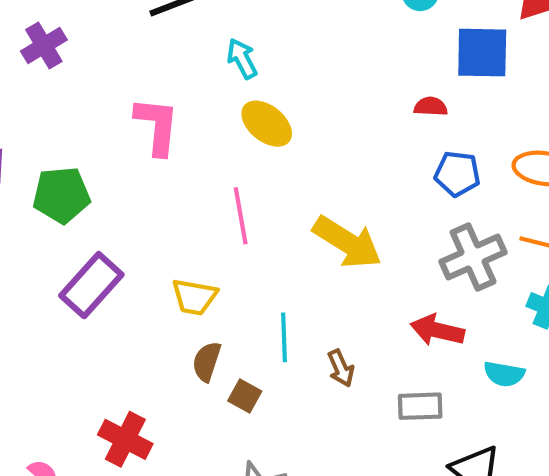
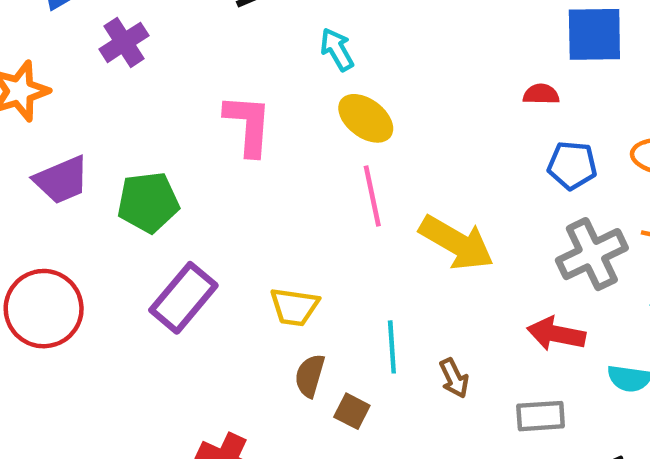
pink line: (241, 216) -> (372, 196), moved

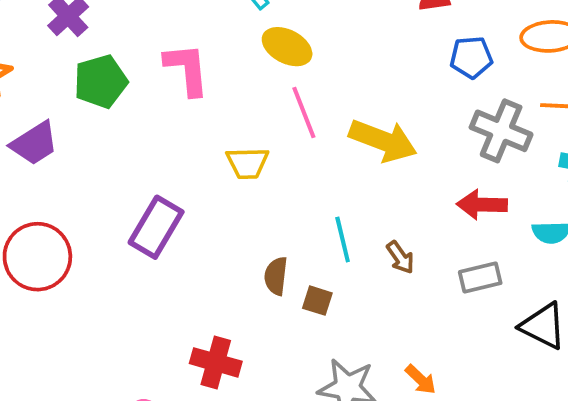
green pentagon: (148, 202) -> (101, 81), moved
gray cross: (592, 254) -> (501, 131), turned -32
yellow trapezoid: (294, 307) -> (247, 163), moved

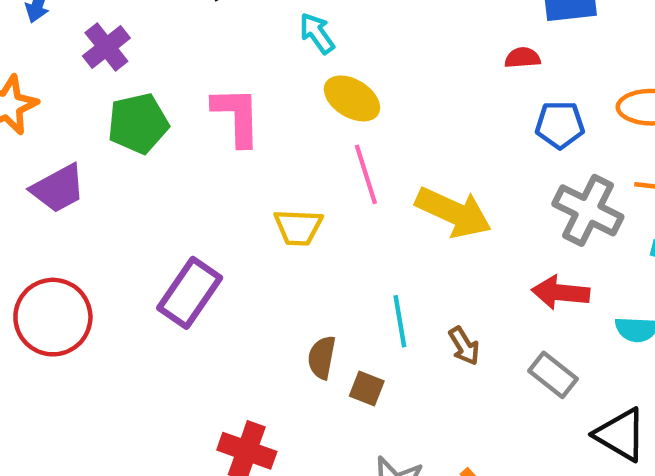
gray rectangle: (480, 277) -> (553, 375), turned 48

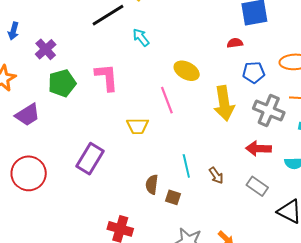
yellow ellipse: (352, 98) -> (187, 71), moved
yellow arrow: (453, 212) -> (224, 103), moved, turned 60

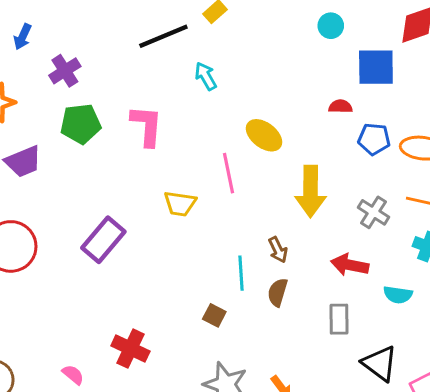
blue pentagon: (254, 72) -> (374, 139), moved
gray cross: (269, 111) -> (373, 212), size x0.7
brown arrow: (216, 175) -> (278, 250), moved
brown semicircle: (152, 184) -> (278, 292), moved
gray rectangle: (257, 186) -> (339, 319), turned 45

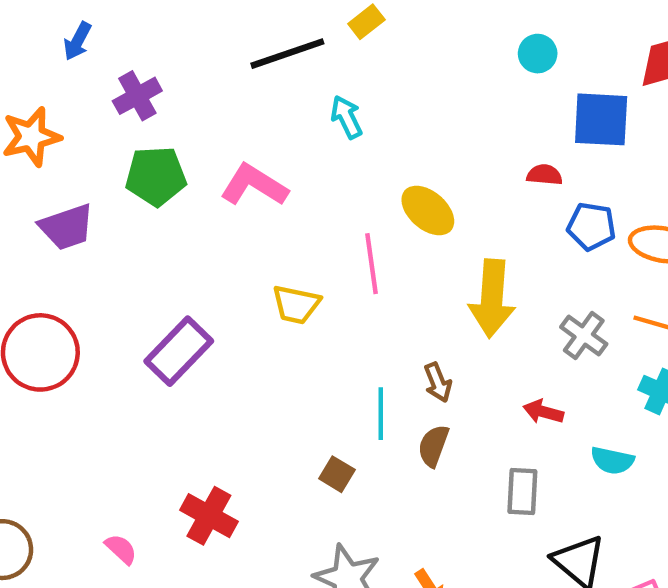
pink L-shape: (147, 126) -> (254, 185), turned -66
red arrow: (350, 265) -> (543, 412), size x0.7

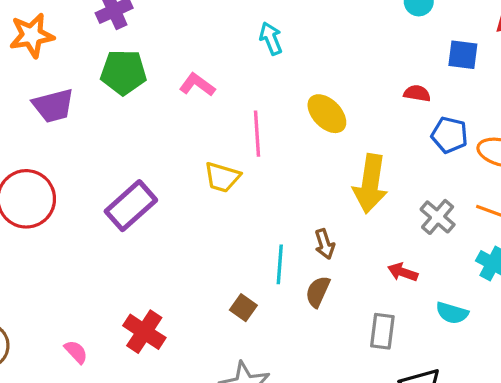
blue square: (601, 119) -> (463, 55), size x0.7
pink L-shape: (254, 185) -> (197, 85), size x0.7
pink line: (371, 264) -> (257, 134), moved

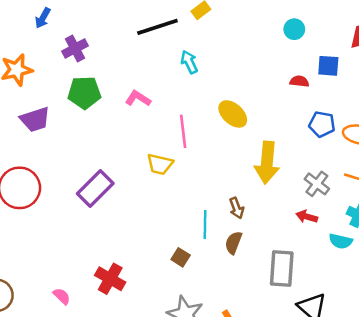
red semicircle: (417, 93) -> (299, 81), moved
red arrow: (403, 272) -> (307, 217), moved
cyan semicircle: (452, 313) -> (341, 241), moved
gray rectangle: (382, 331) -> (282, 269), size x1.4

